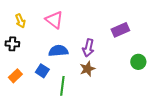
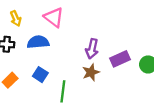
purple rectangle: (120, 30) -> (120, 59), moved
blue semicircle: (58, 51) -> (38, 42), moved

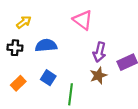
pink triangle: (54, 17) -> (83, 20), moved
yellow arrow: (16, 18) -> (24, 22), turned -104

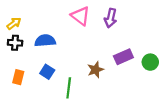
yellow arrow: (24, 22) -> (14, 23), moved
purple arrow: (99, 52) -> (111, 18), moved
orange rectangle: (18, 83) -> (18, 77), turned -32

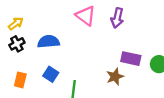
black cross: (15, 43) -> (17, 44), turned -32
purple rectangle: (123, 57) -> (131, 59), turned 36
brown star: (96, 70) -> (115, 77), moved

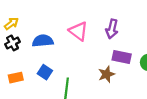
pink triangle: (86, 16) -> (78, 31), moved
purple arrow: (117, 18) -> (112, 29), moved
orange rectangle: (20, 80) -> (16, 78), turned 64

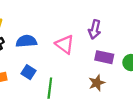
pink triangle: (78, 31) -> (65, 44), moved
brown star: (107, 74) -> (97, 83), moved

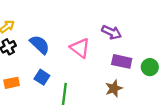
purple arrow: (95, 29) -> (112, 32), turned -78
blue semicircle: (26, 41) -> (40, 45), turned 48

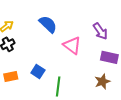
purple arrow: (112, 32) -> (100, 31), turned 30
blue semicircle: (40, 45) -> (48, 24), moved

